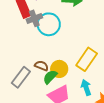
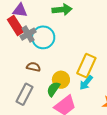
brown semicircle: (41, 66) -> (33, 67), moved
cyan arrow: (86, 87) -> (86, 83), moved, turned -112

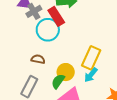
red rectangle: (16, 26) -> (56, 16), moved
gray cross: (28, 34) -> (34, 11), moved

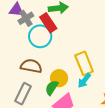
yellow rectangle: (91, 58) -> (84, 63), turned -45
brown semicircle: (38, 59) -> (31, 66), size x1.5

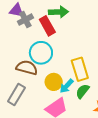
cyan circle: (40, 36) -> (41, 53), moved
cyan arrow: (84, 80) -> (67, 86), moved
green semicircle: (52, 88) -> (83, 91), moved

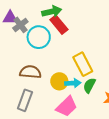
red rectangle: (47, 26) -> (59, 25), moved
cyan circle: (41, 53) -> (39, 37), moved
cyan arrow: (67, 86) -> (73, 83), turned -126

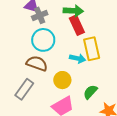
cyan circle: (39, 37) -> (43, 40), moved
yellow rectangle: (83, 64) -> (92, 49), moved
cyan arrow: (73, 83) -> (78, 58), moved

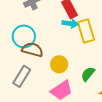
cyan circle: (43, 40) -> (24, 36), moved
cyan arrow: (78, 58) -> (70, 24), moved

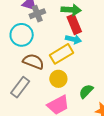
yellow rectangle: (86, 31) -> (62, 54), moved, turned 70
cyan circle: (24, 36) -> (22, 35), moved

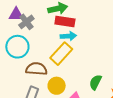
red rectangle: (74, 24) -> (65, 21), turned -42
yellow circle: (58, 79) -> (57, 86), moved

